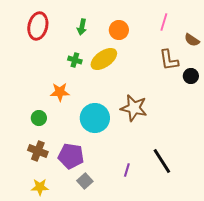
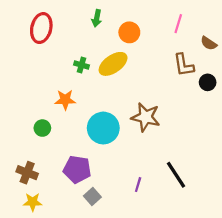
green arrow: (82, 27) -> (97, 18), moved
brown cross: (38, 151) -> (27, 173), moved
yellow star: (40, 187) -> (33, 202), moved

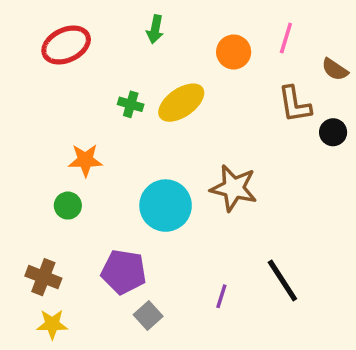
red ellipse: (41, 28) -> (66, 45), turned 52
orange circle: (129, 32) -> (234, 52), moved
orange star: (65, 100) -> (85, 160), moved

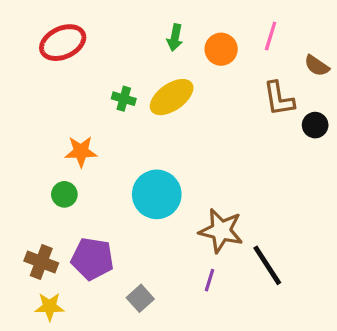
green arrow: (155, 29) -> (175, 38), moved
brown star: (234, 188) -> (221, 231), moved
purple pentagon: (124, 272) -> (92, 259), moved

